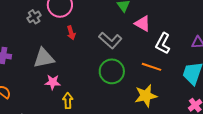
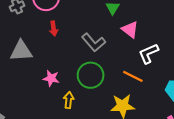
white L-shape: (163, 43) -> (148, 53), turned 30
pink star: (53, 82) -> (51, 78), moved
yellow arrow: (68, 101) -> (69, 100), moved

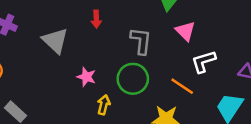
gray L-shape: (94, 42) -> (141, 41), turned -140
gray triangle: (21, 51) -> (55, 41), turned 40

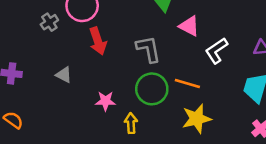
red arrow: (96, 19) -> (98, 41), size x1.5
gray triangle: (55, 41) -> (64, 75), size x0.6
orange line: (182, 86) -> (187, 84), moved

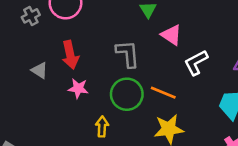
red arrow: (98, 41) -> (70, 55), moved
pink star: (105, 101) -> (78, 88), moved

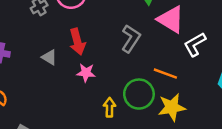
pink triangle: (171, 35) -> (171, 19), size x1.4
gray L-shape: (128, 54) -> (131, 39), turned 40
green circle: (127, 94) -> (139, 94), moved

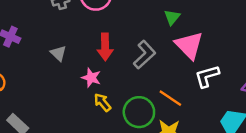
red arrow: (77, 42) -> (105, 47), moved
yellow arrow: (109, 107) -> (102, 102), moved, turned -54

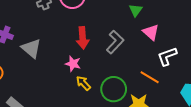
pink triangle: (189, 45) -> (151, 32), size x0.7
gray triangle: (58, 53) -> (31, 48), moved, size x1.5
orange line: (170, 98) -> (150, 77), moved

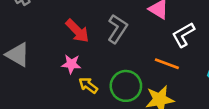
red arrow: (83, 38) -> (77, 31), turned -30

